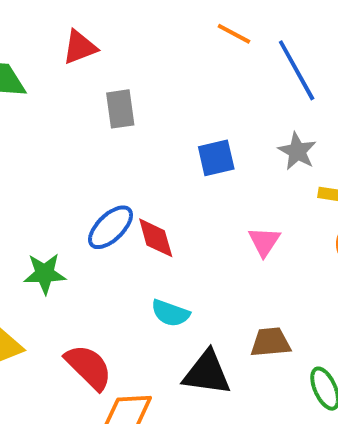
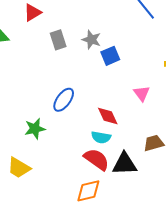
gray star: (297, 151) -> (91, 40), moved
red diamond: (156, 238) -> (108, 116), moved
red semicircle: (89, 367) -> (96, 159), moved

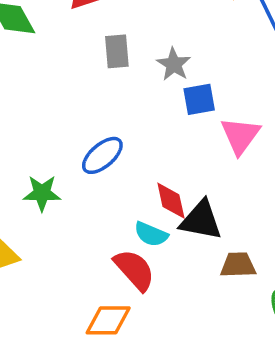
pink triangle: (142, 93) -> (240, 136), moved, size x1.4
black triangle: (125, 164) -> (201, 220), moved

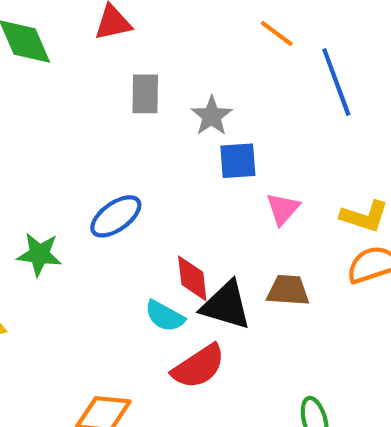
pink triangle: (240, 136) -> (283, 209), size x0.7
brown trapezoid: (238, 265) -> (288, 290), moved
red semicircle: (134, 270) -> (199, 366), moved, turned 93

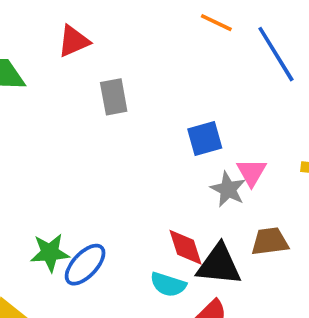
gray star: (212, 116) -> (228, 189), moved
blue ellipse: (116, 216) -> (85, 265), moved

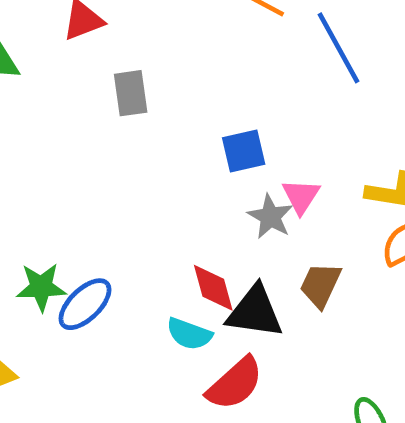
brown trapezoid: (270, 241) -> (320, 285), turned -60

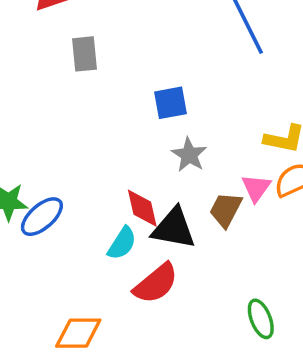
pink triangle: (301, 196) -> (256, 188), moved
cyan semicircle: (189, 334) -> (122, 243), turned -80

